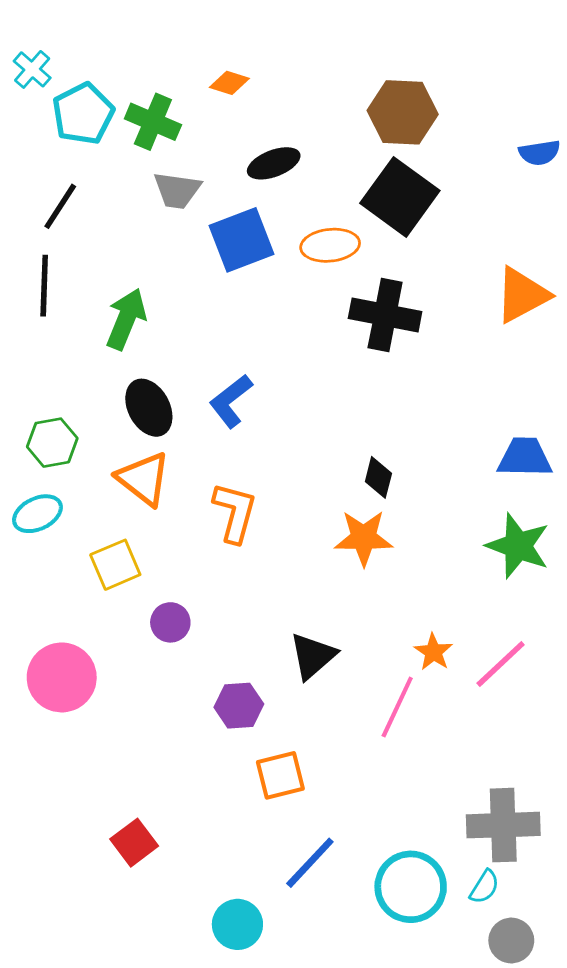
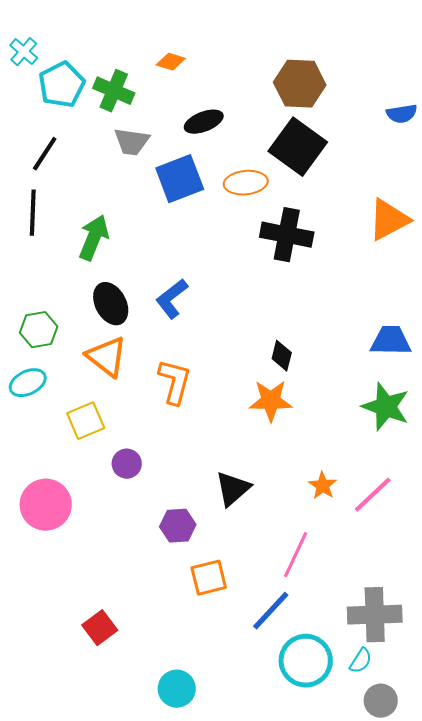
pink line: (397, 707) -> (296, 555), moved
blue line: (310, 863) -> (271, 611), moved

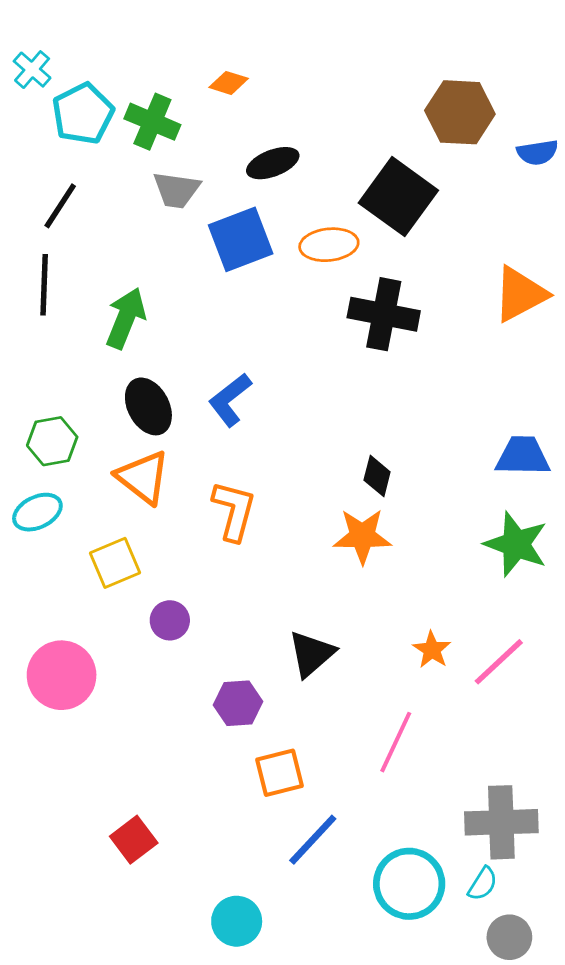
brown hexagon: (300, 84) -> (460, 112), moved
blue line: (271, 611) -> (313, 840), moved

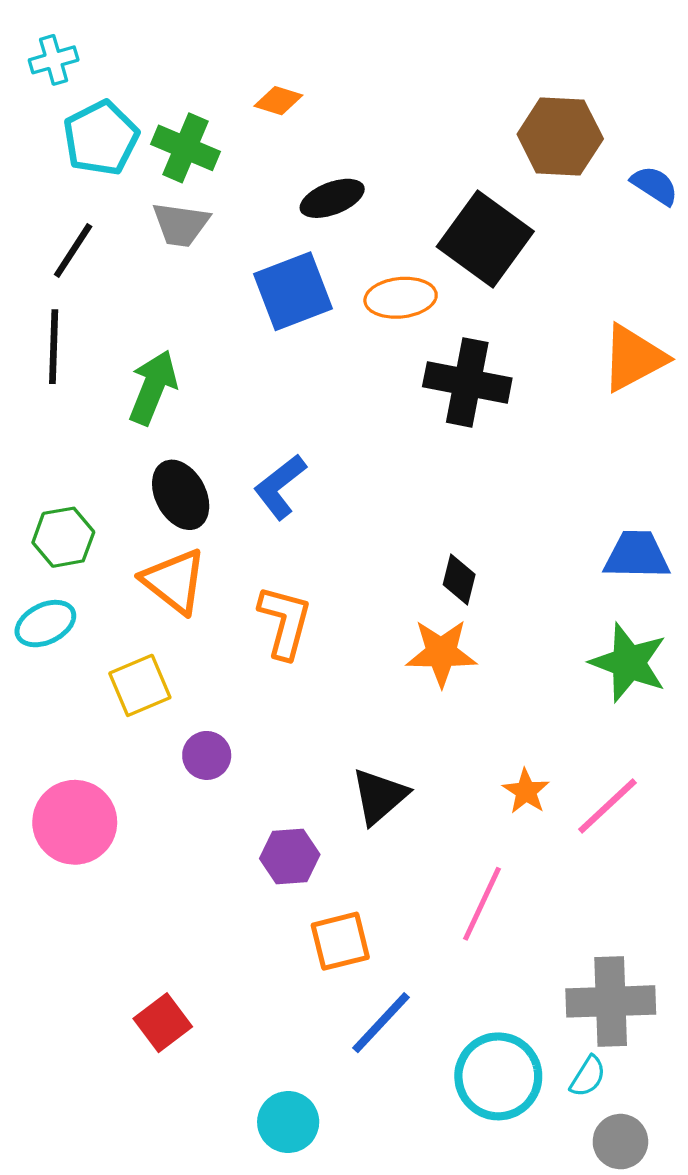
cyan cross: (32, 70) -> (54, 60), moved, turned 33
blue semicircle: (537, 152) -> (655, 185), turned -138
gray trapezoid: (176, 190) -> (181, 224), moved

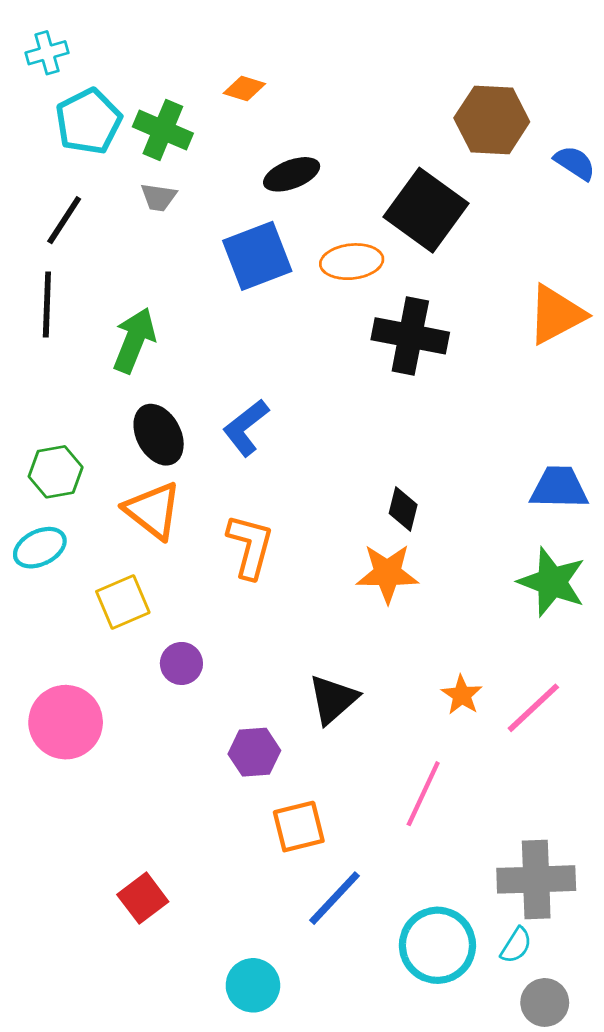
gray trapezoid: (181, 224) -> (159, 197), size x0.7

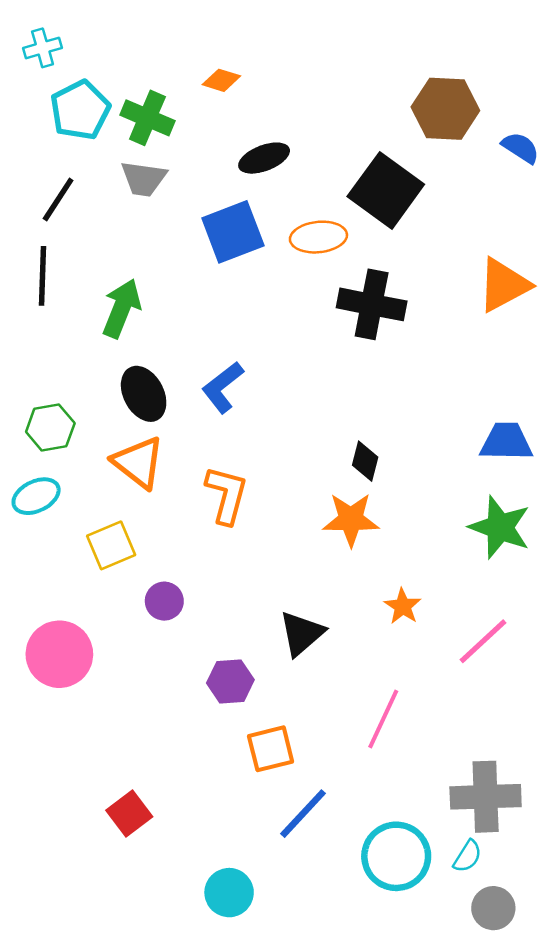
gray trapezoid: (159, 197) -> (144, 179), size x1.4
orange star: (462, 695) -> (403, 606), moved

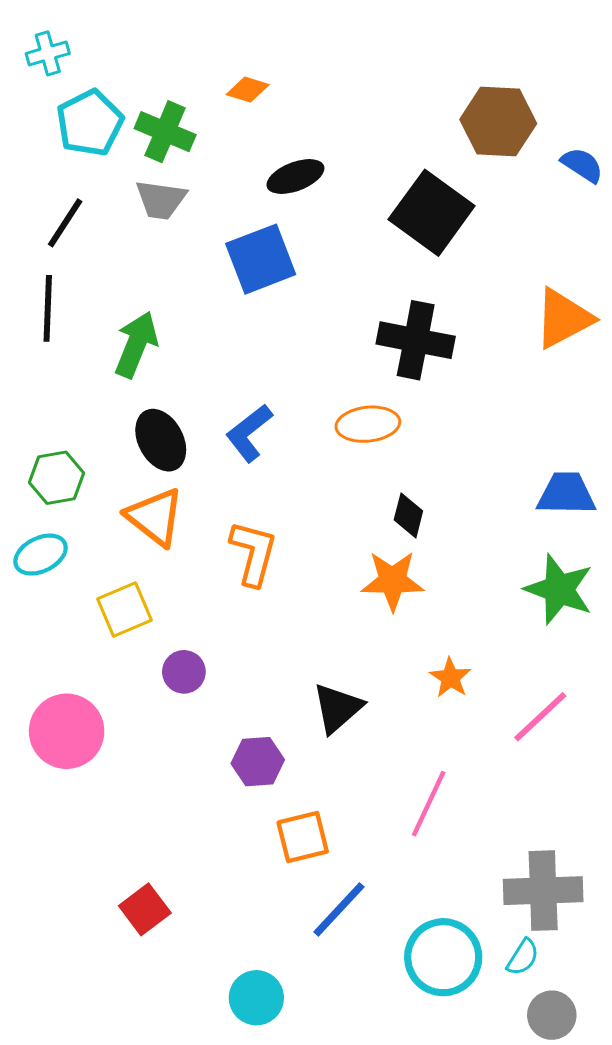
orange ellipse: (318, 237) -> (368, 424), moved

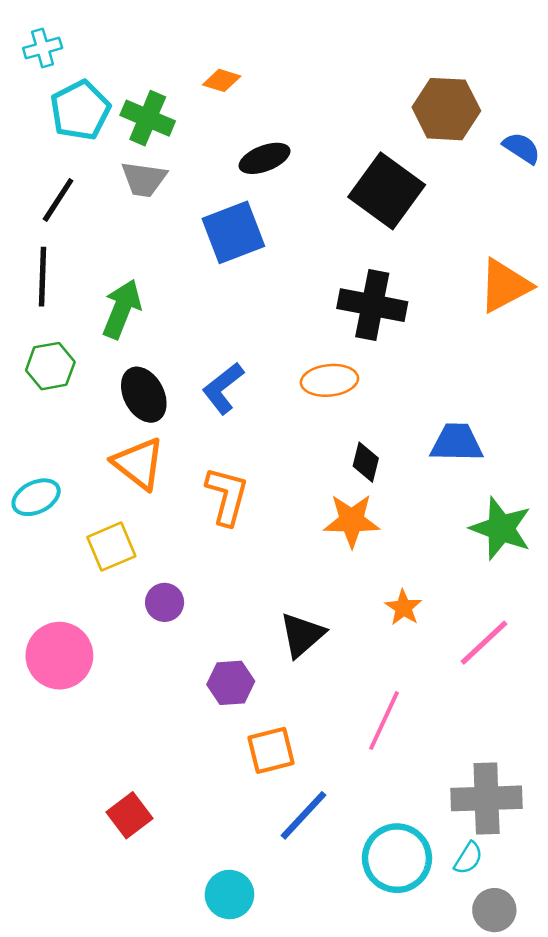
green hexagon: (56, 478) -> (50, 366), moved
blue trapezoid: (566, 494) -> (457, 443), moved

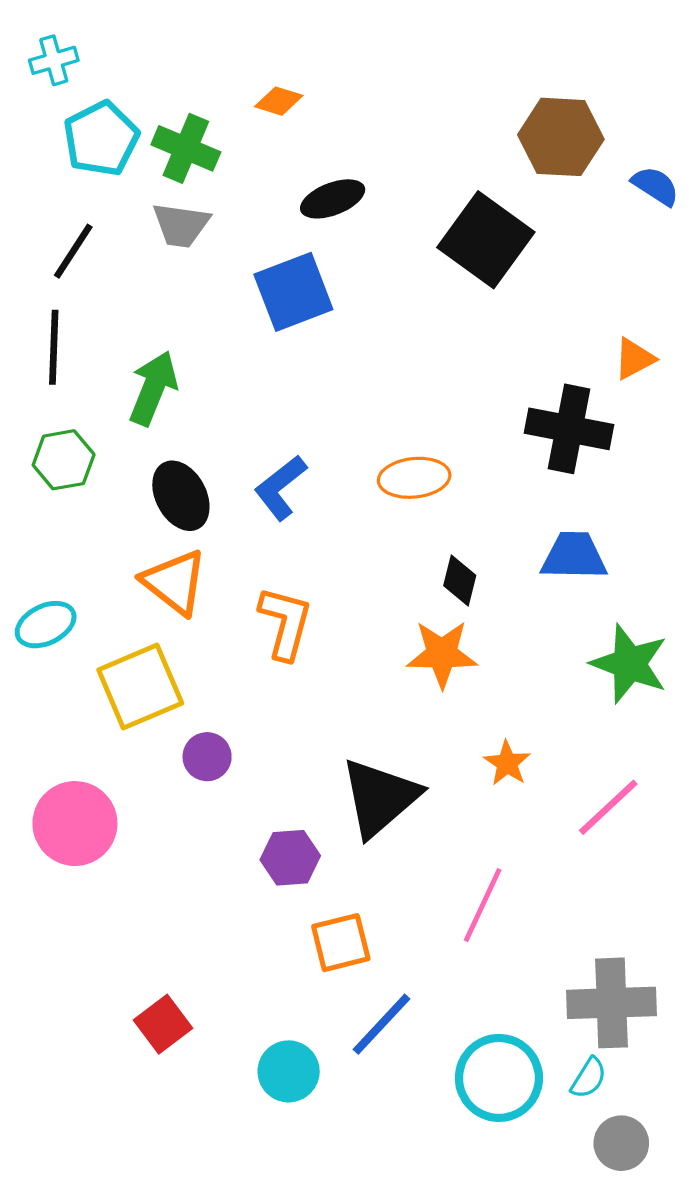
orange triangle: (505, 286) -> (634, 359), size x0.6
black cross: (372, 305) -> (569, 429), moved
yellow square: (111, 547) -> (140, 687), size x1.4
black triangle: (302, 635) -> (380, 797), size x1.4
cyan circle: (229, 894) -> (289, 1071), moved

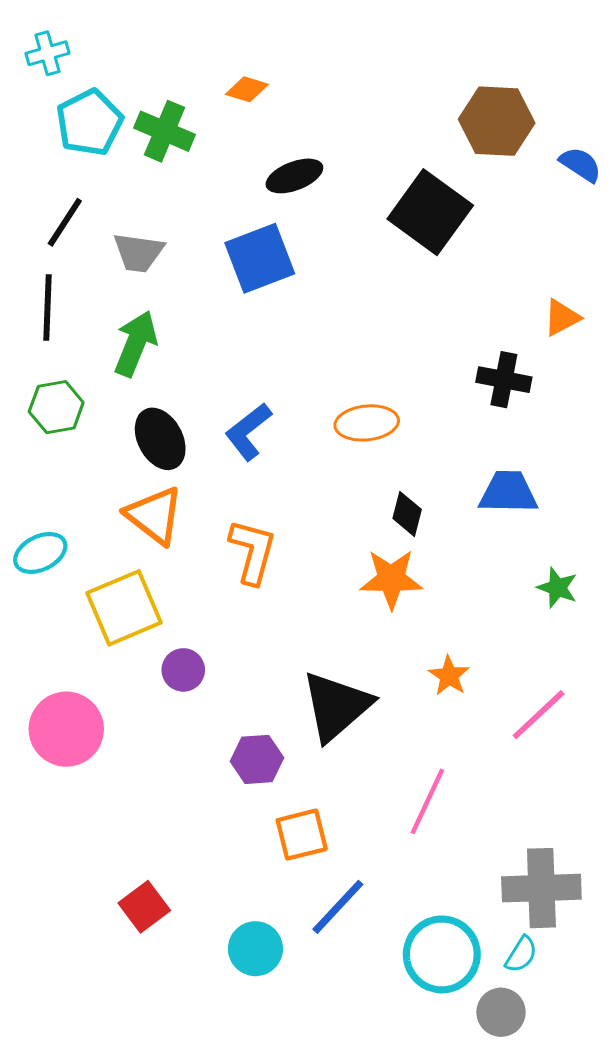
gray trapezoid: (181, 225) -> (138, 253), moved
black cross: (569, 429) -> (504, 380), size x0.7
green star: (629, 664) -> (557, 588), size x0.6
gray circle: (621, 1143) -> (501, 1012), moved

